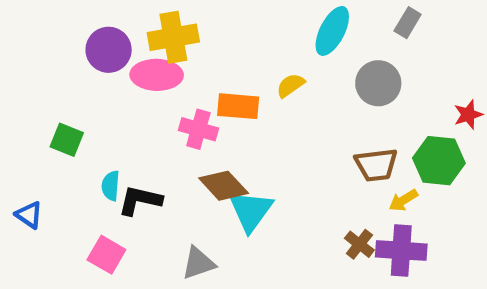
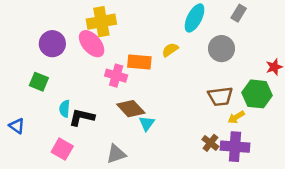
purple circle: (109, 50) -> (52, 44), moved
pink ellipse: (157, 75) -> (92, 44), turned 48
cyan triangle: (251, 211) -> (147, 123), size x0.6

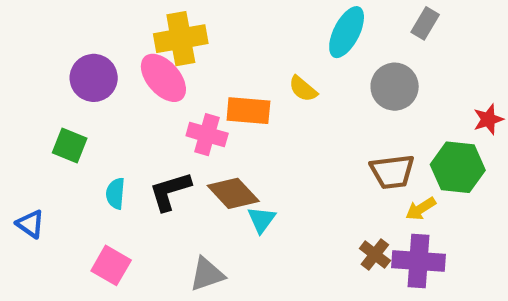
yellow semicircle: (170, 50) -> (303, 89), turned -105
black L-shape: (82, 117) -> (170, 191), moved, turned -30

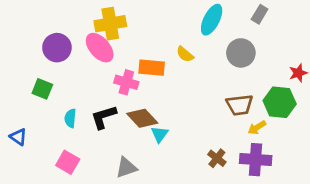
brown cross: (375, 255) -> (217, 158), moved

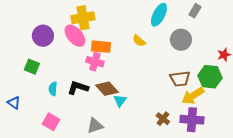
orange rectangle: (152, 68) -> (101, 47), moved
black L-shape: (104, 117) -> (78, 88), turned 35
yellow arrow: (257, 128) -> (193, 96), size x1.6

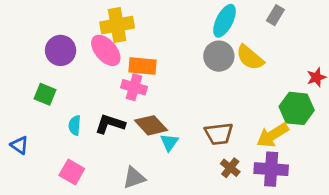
gray circle: (181, 40) -> (219, 56), moved
yellow semicircle: (139, 41) -> (250, 57), moved, size x1.5
brown trapezoid: (180, 79) -> (219, 134), moved

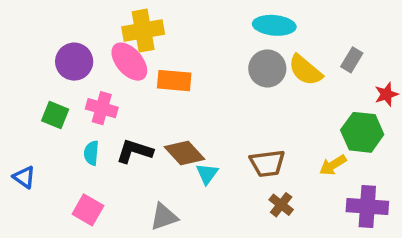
gray rectangle: (275, 15) -> (352, 60), moved
cyan ellipse: (225, 21) -> (274, 25), turned 68
pink cross: (134, 87) -> (102, 108), moved
yellow arrow: (273, 135) -> (333, 165), size x0.7
purple cross: (271, 169) -> (367, 206), moved

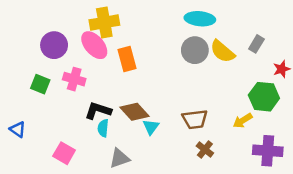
orange rectangle: (174, 81) -> (127, 59), turned 70
cyan semicircle: (91, 153) -> (103, 128), moved

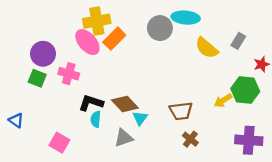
purple circle: (54, 45) -> (43, 54), moved
gray circle: (195, 50) -> (160, 28), moved
orange rectangle: (127, 59) -> (114, 39), moved, turned 60
yellow arrow: (243, 121) -> (223, 101), moved
gray triangle: (119, 158) -> (124, 138), moved

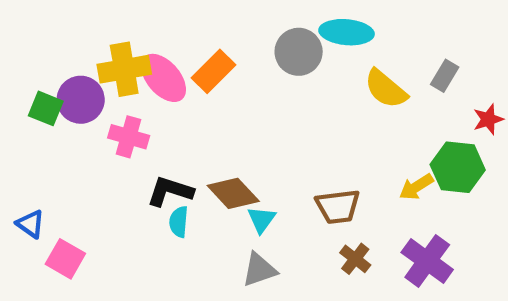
yellow cross: (97, 21) -> (124, 69), moved
green square: (37, 78) -> (46, 108), moved
gray triangle: (124, 138) -> (259, 270), moved
purple cross: (249, 140) -> (427, 261), moved, turned 32
pink square: (59, 143) -> (65, 259), moved

